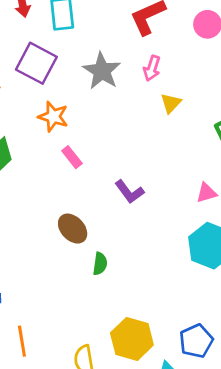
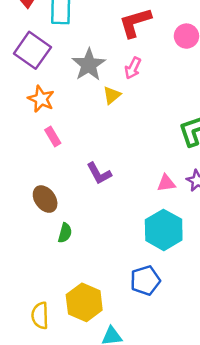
yellow triangle: (171, 103) -> (112, 95), moved
blue pentagon: (196, 341) -> (145, 280), moved

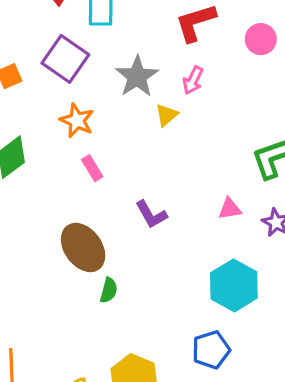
pink triangle: (166, 183) -> (230, 209), moved
brown ellipse: (45, 199) -> (83, 248), size x1.4

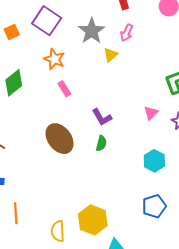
pink triangle: (230, 209) -> (151, 113), turned -35
cyan hexagon: (234, 285) -> (154, 161), size x0.7
green semicircle: (109, 290) -> (101, 143), moved
blue pentagon: (211, 350) -> (154, 206), moved

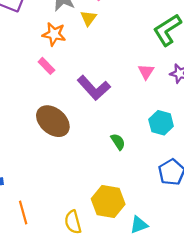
orange star: (54, 59) -> (54, 34), moved
purple L-shape: (102, 117) -> (94, 88), size x1.4
green semicircle: (101, 143) -> (118, 142), moved, turned -35

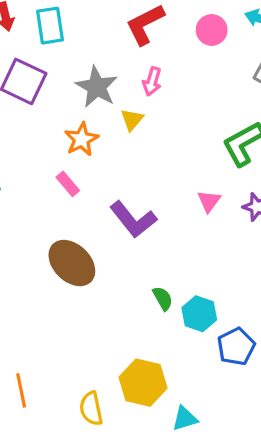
orange star: (54, 34) -> (81, 139), turned 30
cyan hexagon: (161, 123) -> (199, 314), moved

